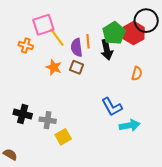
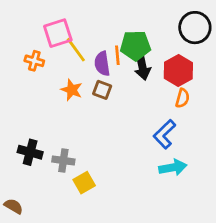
green pentagon: (114, 33) -> (135, 46), moved, turned 30
red hexagon: (134, 33) -> (178, 70), moved
blue L-shape: (112, 107) -> (164, 134), moved, turned 75

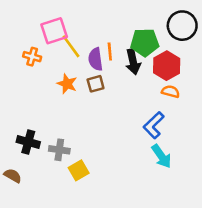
green pentagon: (135, 46) -> (145, 42), moved
brown square: (102, 90) -> (96, 84), turned -36
orange semicircle: (182, 98) -> (171, 92), turned -90
cyan arrow: (173, 167) -> (161, 156), turned 65
brown semicircle: (14, 206) -> (13, 176), moved

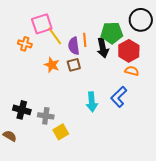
cyan arrow: (161, 156) -> (92, 102), moved, turned 30

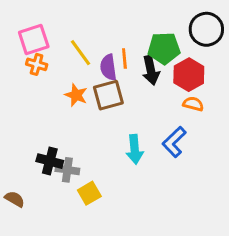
pink square: (42, 24) -> (34, 40), moved
brown square: (74, 65) -> (108, 95), size x1.5
black cross: (22, 110) -> (50, 161), moved

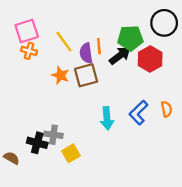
black arrow: (151, 70) -> (120, 56), turned -115
orange semicircle: (193, 104) -> (166, 109), moved, turned 63
black cross: (50, 161) -> (37, 143), moved

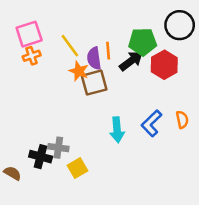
orange cross: (29, 51) -> (32, 56), turned -35
orange star: (60, 75) -> (79, 71), moved

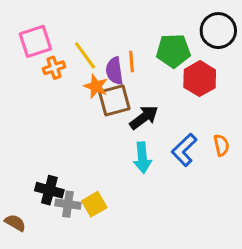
orange cross: (32, 56) -> (54, 68), moved
black arrow: (131, 61) -> (144, 117), moved
gray cross: (58, 148) -> (68, 204), moved
brown semicircle: (12, 173) -> (15, 223), moved

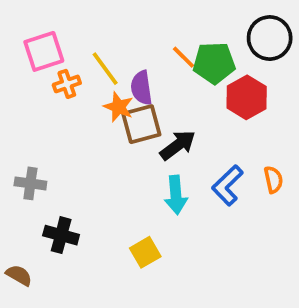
orange line: (131, 62) -> (183, 57), moved, turned -40
gray cross: (68, 204) -> (30, 183), moved
yellow square: (94, 204) -> (145, 252), moved

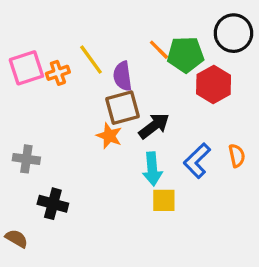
pink square: (44, 51) -> (26, 68), moved
orange star: (118, 107) -> (109, 136), moved
yellow square: (145, 252) -> (164, 200), moved, turned 30

